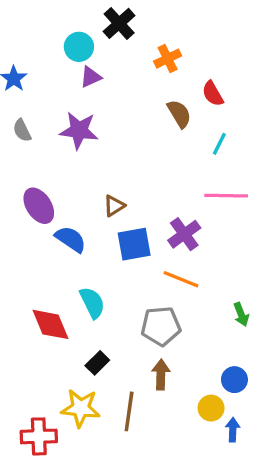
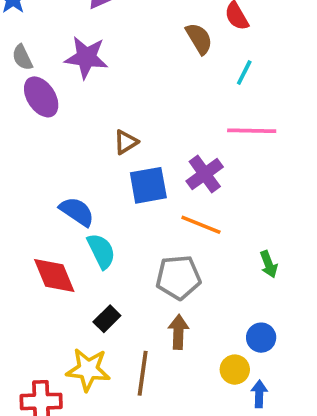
purple ellipse: (39, 206) -> (41, 97), moved
blue semicircle: (71, 239) -> (77, 212), moved

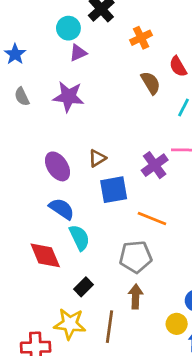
purple ellipse: (41, 97) -> (58, 166), moved
purple cross: (205, 174) -> (155, 165), moved

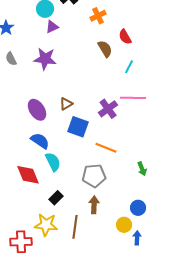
blue square: (114, 190) -> (78, 127), turned 30

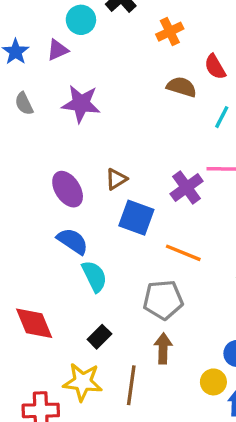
purple triangle: (52, 27) -> (57, 50), moved
brown semicircle: (105, 49) -> (182, 87), turned -42
red diamond: (28, 175) -> (34, 323), moved

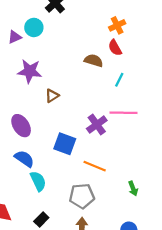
cyan circle: (81, 20) -> (34, 27), moved
orange cross: (170, 32) -> (117, 25), moved
brown triangle: (116, 179) -> (52, 96), moved

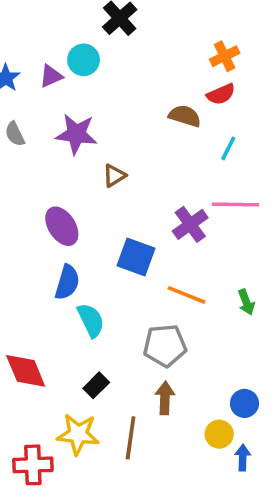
red semicircle: (115, 48) -> (221, 94), turned -84
blue semicircle: (24, 159) -> (67, 282), turned 72
green arrow: (133, 189) -> (246, 302), moved

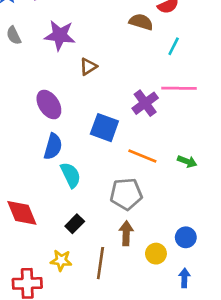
green arrow: (246, 302) -> (187, 161), turned -48
yellow star: (78, 434) -> (61, 260), size x0.7
yellow circle: (219, 434) -> (156, 254), moved

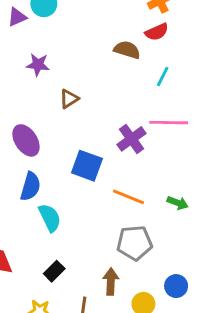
purple star: (60, 35) -> (38, 65), size x0.7
gray pentagon: (126, 194) -> (134, 243), moved

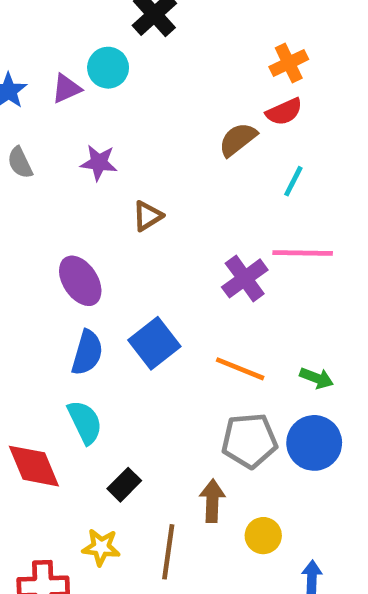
brown semicircle: (127, 50) -> (238, 139), turned -55
blue square: (87, 166) -> (154, 343), moved, turned 32
cyan semicircle: (50, 218) -> (85, 422), moved
blue circle: (176, 286) -> (314, 443), moved, size x1.5

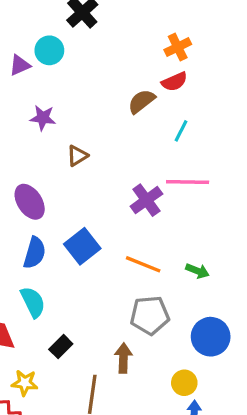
blue circle: (314, 443) -> (211, 337), moved
yellow circle: (263, 536) -> (184, 383), moved
yellow star: (101, 547) -> (25, 383), moved

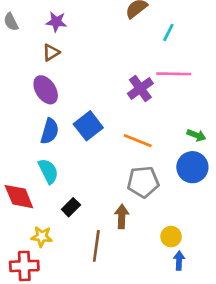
brown triangle: (77, 156) -> (51, 52), moved
green arrow: (197, 271) -> (196, 135), moved
blue circle: (211, 337) -> (192, 167), moved

